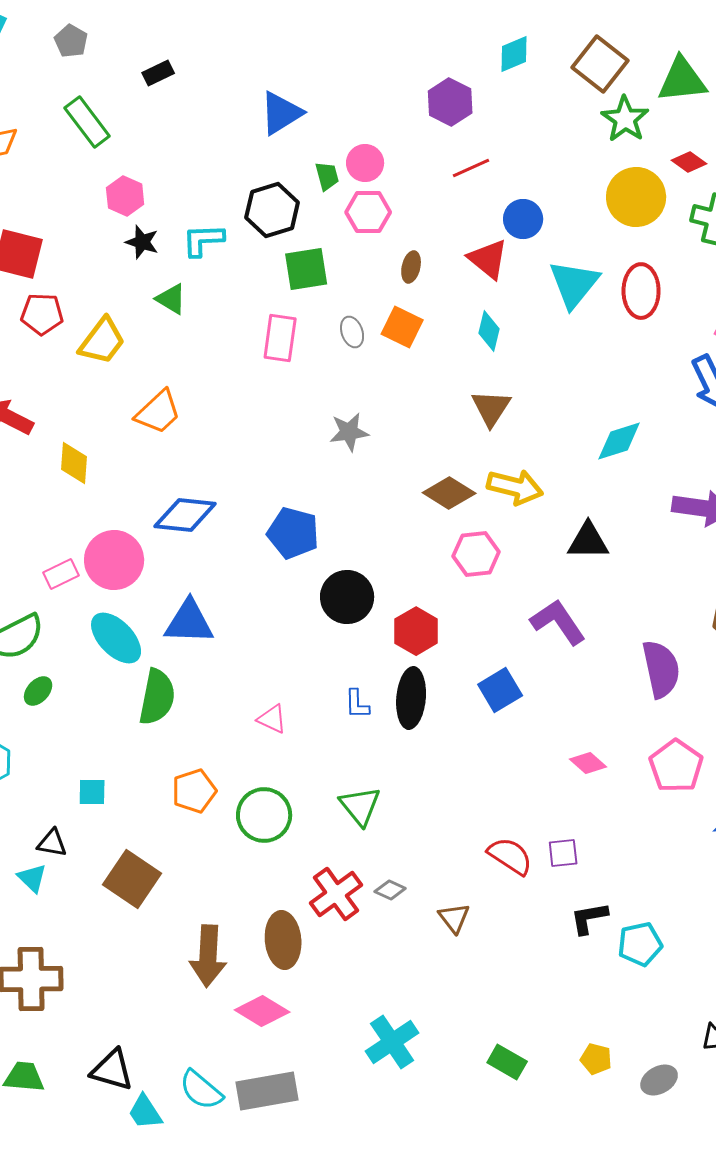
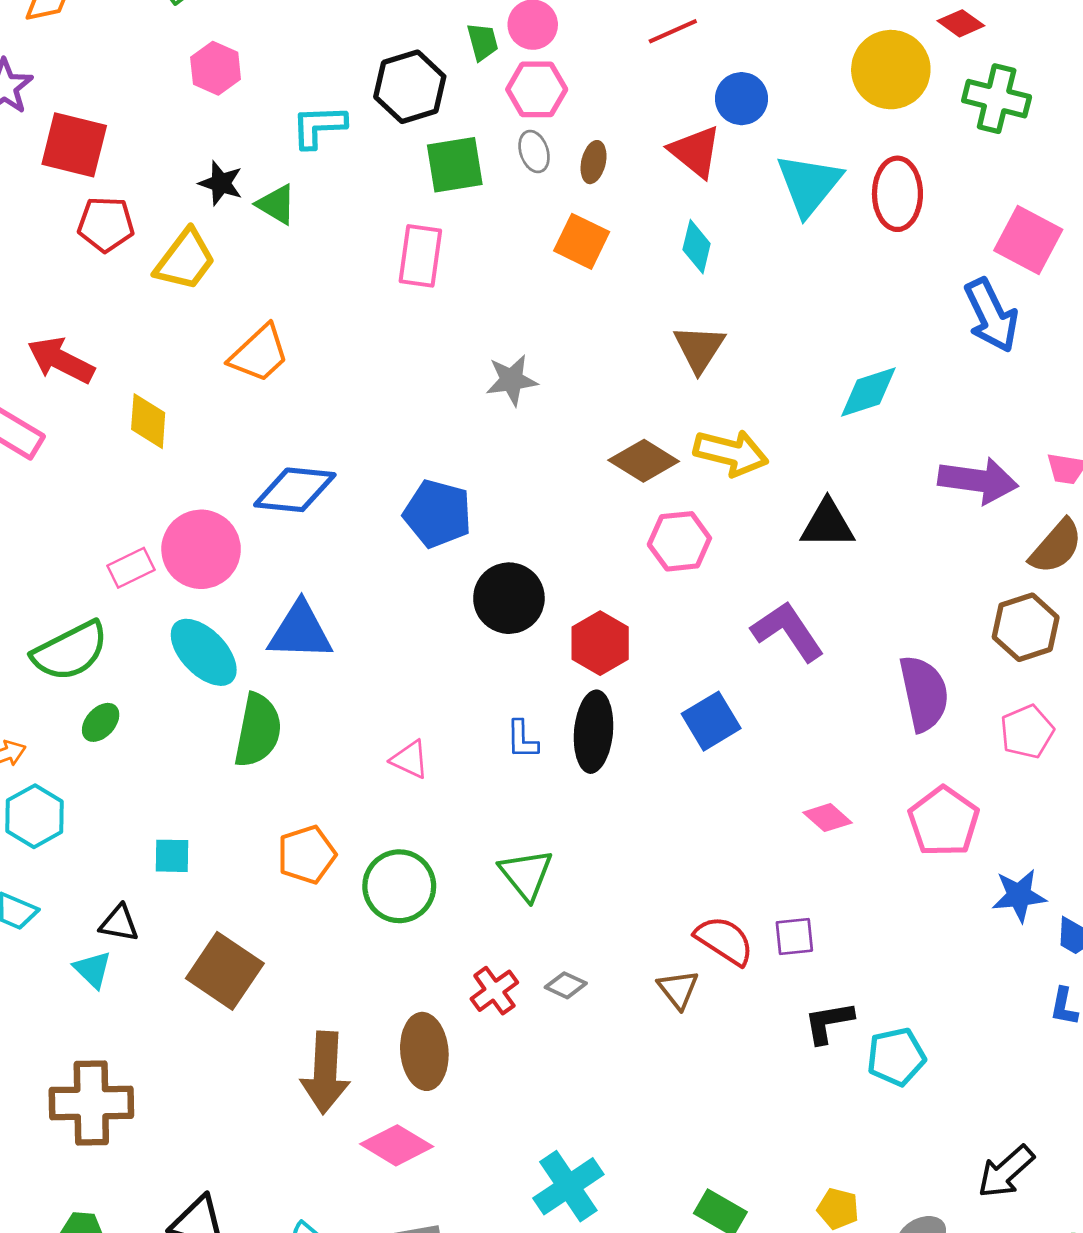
black star: (142, 242) -> (221, 183), moved
gray ellipse: (352, 332) -> (534, 151), moved
red cross: (336, 894) -> (494, 991), size x0.7
brown triangle: (454, 918) -> (678, 989), moved

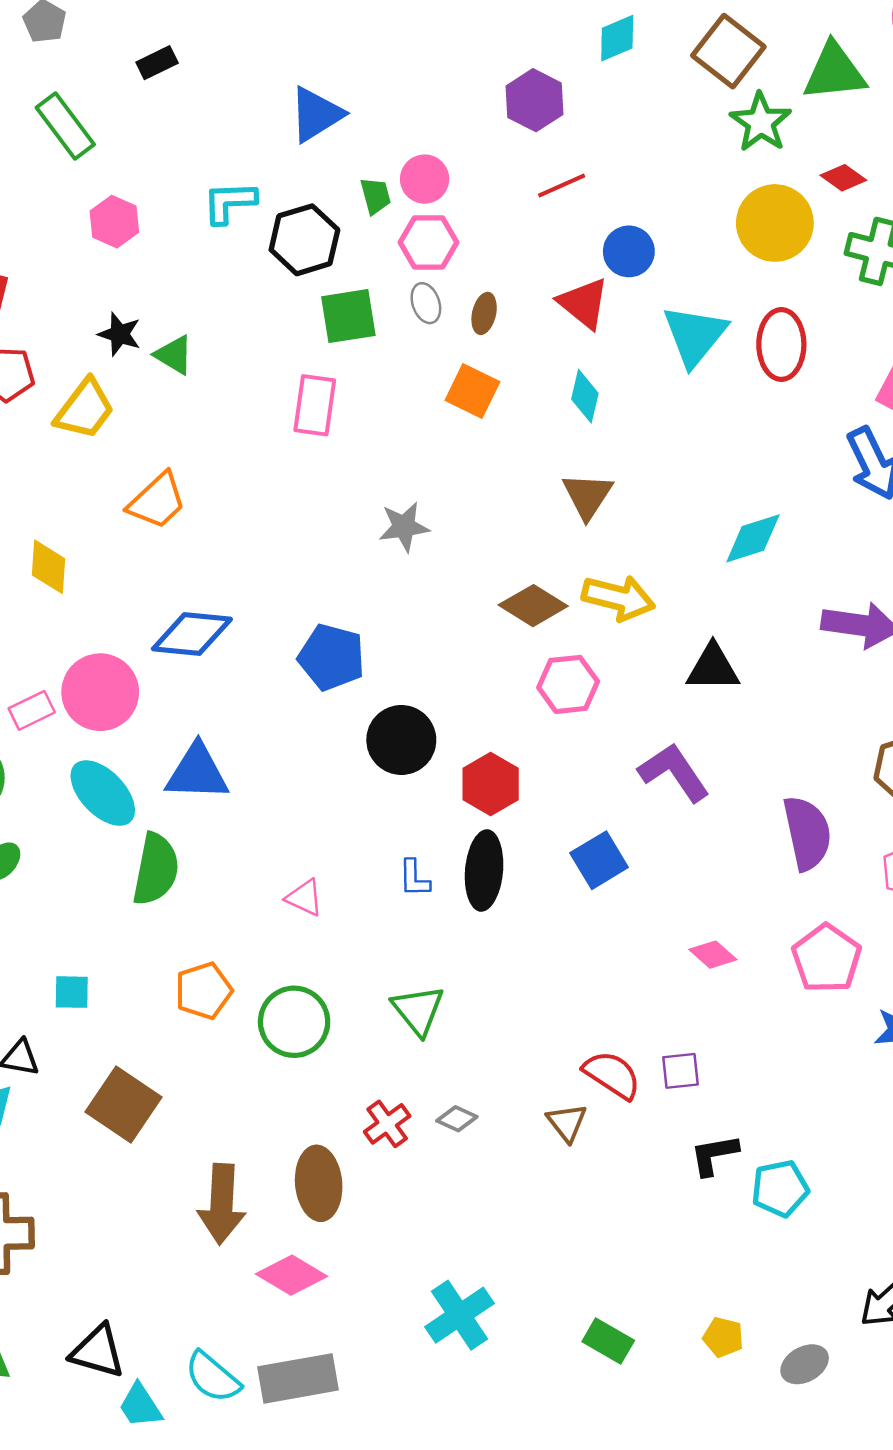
cyan L-shape: (319, 126) -> (229, 202), moved

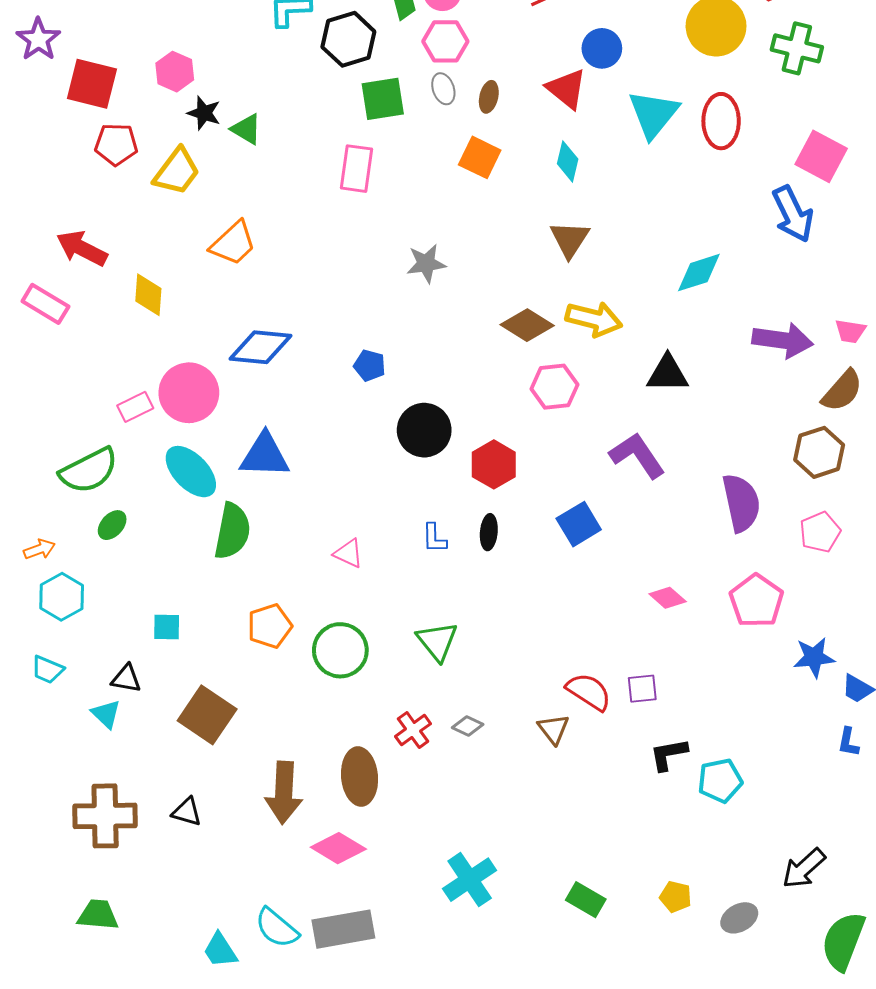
pink hexagon: (114, 222) -> (175, 72), moved
blue pentagon: (332, 657) -> (370, 365), size x0.6
black ellipse: (484, 871) -> (489, 532), size x0.6
black triangle: (98, 1351) -> (187, 812), moved, size x0.7

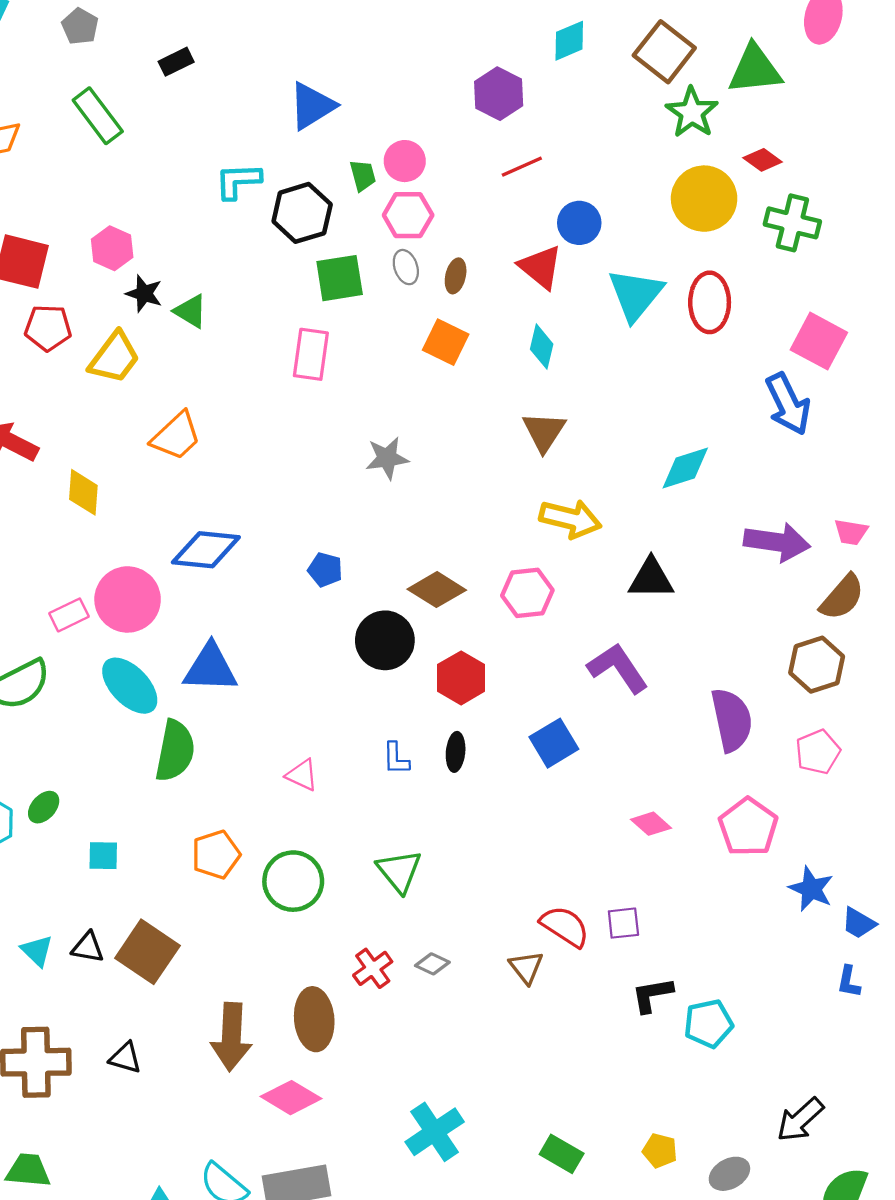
brown diamond: (527, 325) -> (437, 590), moved
green ellipse: (112, 525) -> (44, 807), moved
blue star: (814, 657) -> (811, 889), turned 30
black triangle: (126, 679) -> (88, 947), moved

